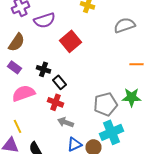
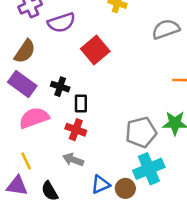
purple rectangle: (14, 67) -> (22, 84), size x1.5
black rectangle: (60, 82) -> (81, 104), turned 40
gray arrow: (66, 122) -> (73, 160), moved

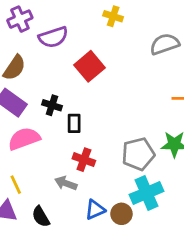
red cross: (76, 130) -> (84, 160), moved

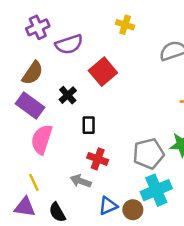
black cross: (52, 105) -> (68, 95), moved, turned 30
pink semicircle: (24, 139) -> (42, 139), turned -52

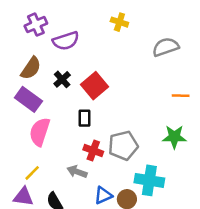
red square: (103, 72) -> (95, 86), moved
black cross: (68, 95) -> (62, 79), moved
gray pentagon: (148, 154) -> (123, 146), moved
yellow line: (34, 182) -> (32, 173), turned 70
cyan cross: (156, 190) -> (149, 180), turned 32

